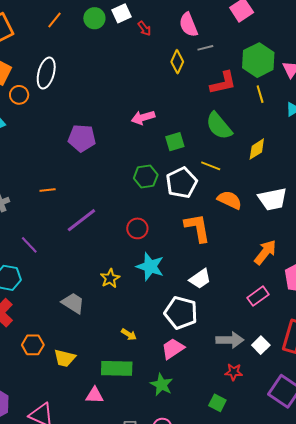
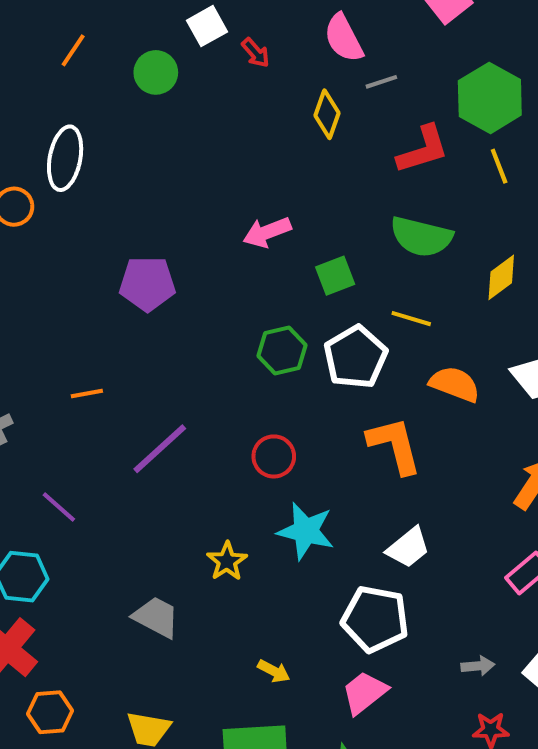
green circle: (94, 18) -> (156, 72), moved
green semicircle: (219, 126) -> (421, 237), turned -32
gray arrow: (230, 340) -> (478, 666), size x0.6
orange hexagon: (33, 345) -> (50, 712), moved

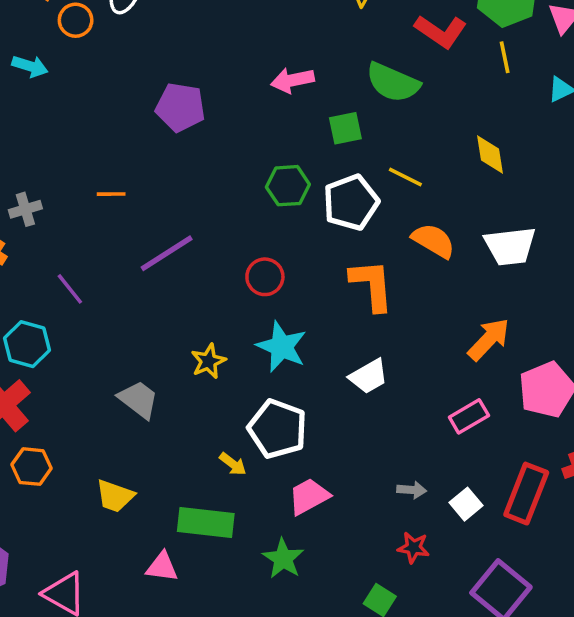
red L-shape: (423, 150) -> (441, 31), turned 42
green semicircle: (421, 237) -> (393, 82), moved
yellow diamond: (501, 277) -> (490, 155), turned -72
white pentagon: (375, 619) -> (277, 429), moved

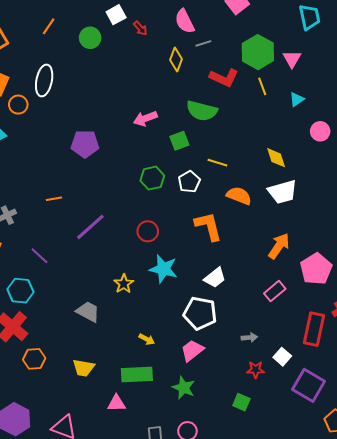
yellow diamond: (490, 155) -> (276, 158), moved
white pentagon: (351, 202) -> (189, 182), size x0.7
white pentagon: (277, 429) -> (200, 313), moved
white square: (466, 504) -> (282, 357), moved

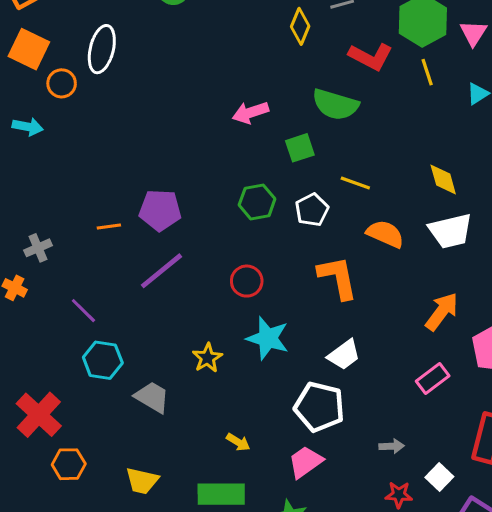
purple pentagon: (85, 144) -> (160, 210), moved
cyan hexagon: (20, 291) -> (103, 360), moved

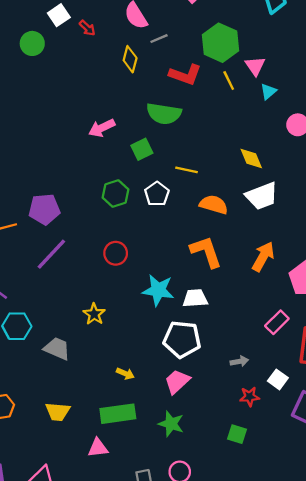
pink triangle: (473, 33) -> (255, 66), moved
orange L-shape: (338, 277) -> (206, 252), moved
cyan star: (268, 338) -> (158, 290), moved
white trapezoid: (344, 355) -> (195, 298), turned -140
pink rectangle: (433, 379) -> (277, 322), moved

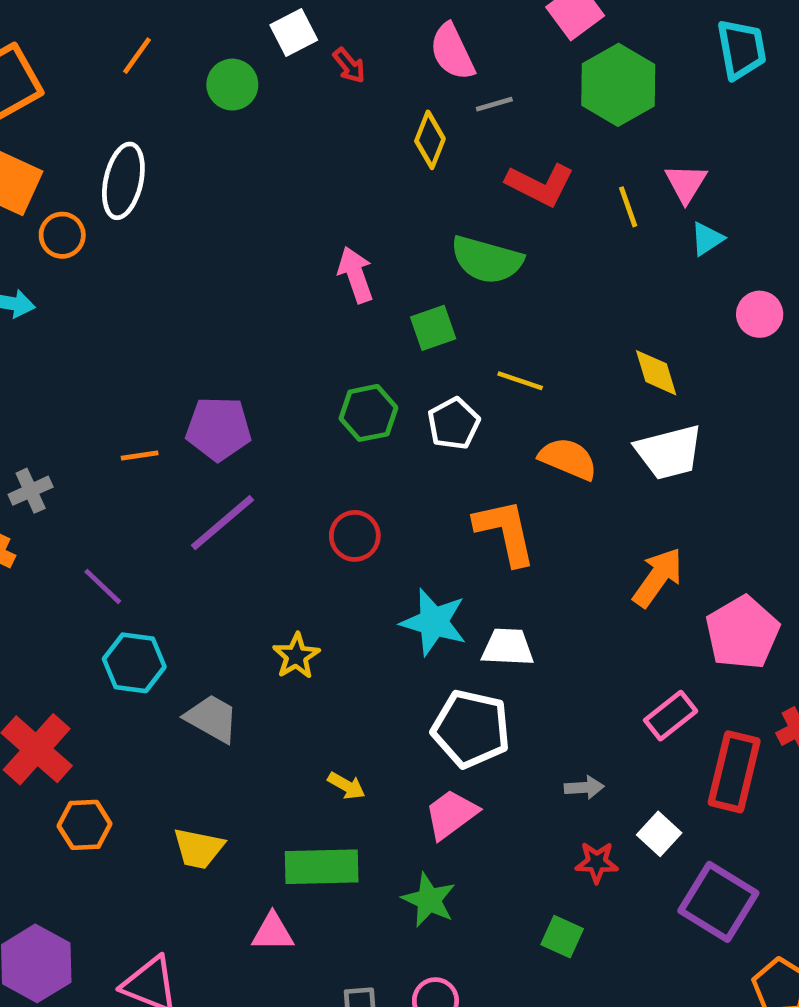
green hexagon: (221, 43) -> (618, 85), moved
pink arrow: (102, 128) -> (356, 275), turned 90
orange L-shape: (206, 252) -> (505, 532), moved

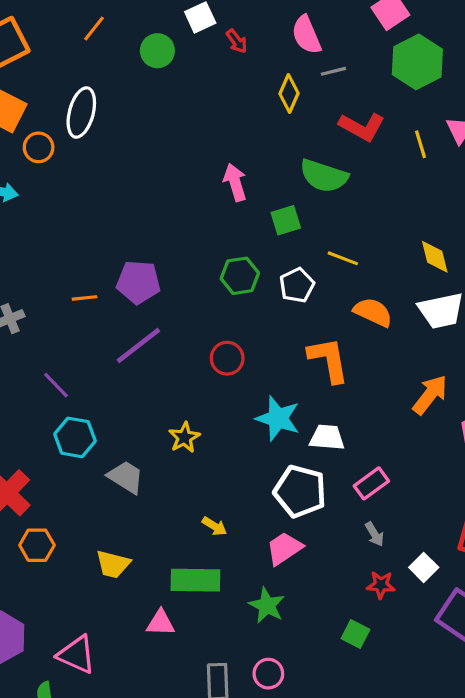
pink rectangle: (671, 716) -> (371, 483), moved
gray arrow: (584, 787) -> (375, 534), turned 60

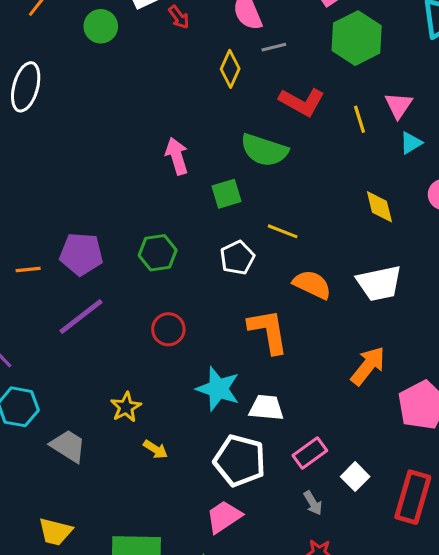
yellow diamond: (435, 257) -> (379, 207), moved
green hexagon: (240, 276) -> (158, 253), moved
yellow arrow: (214, 526) -> (155, 449), moved
white square: (424, 567) -> (355, 477), moved

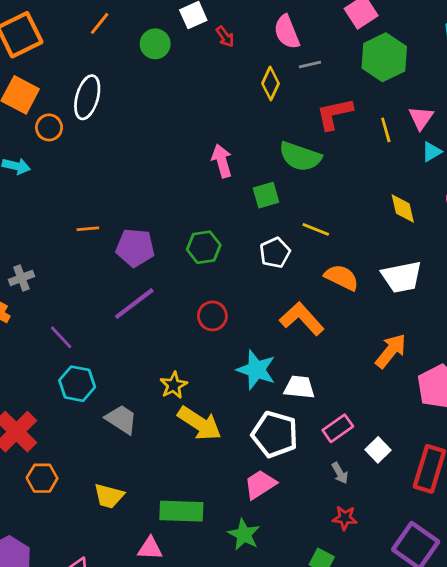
red L-shape: (302, 102) -> (334, 114), turned 138
orange line: (28, 269) -> (88, 229), moved
orange L-shape: (268, 331) -> (302, 319), turned -33
yellow arrow: (155, 449) -> (200, 423), size x2.0

